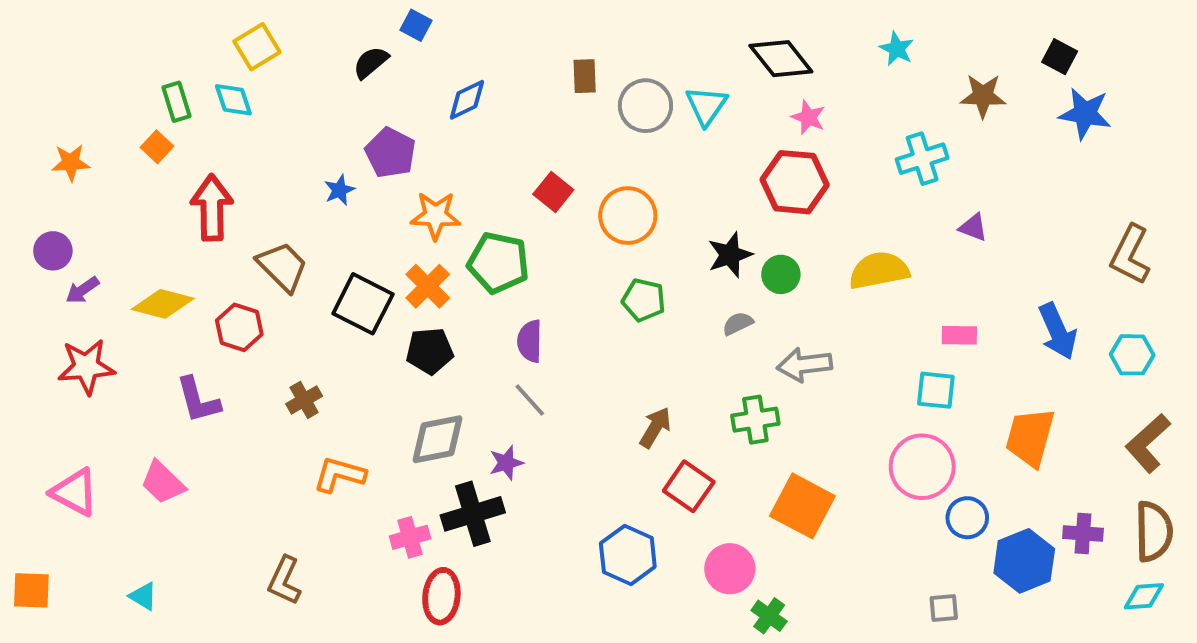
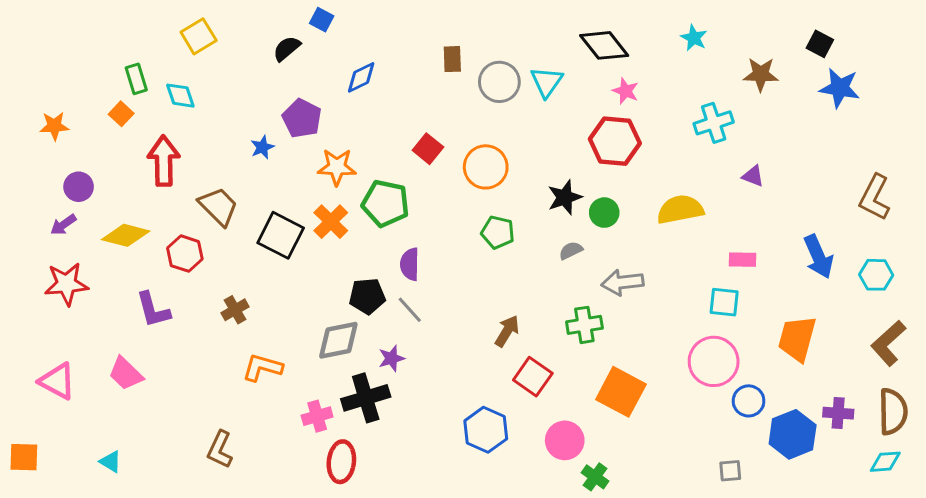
cyan diamond: (233, 100) -> (180, 96), moved
purple circle: (53, 251) -> (79, 187), moved
black pentagon: (430, 351) -> (367, 296), moved

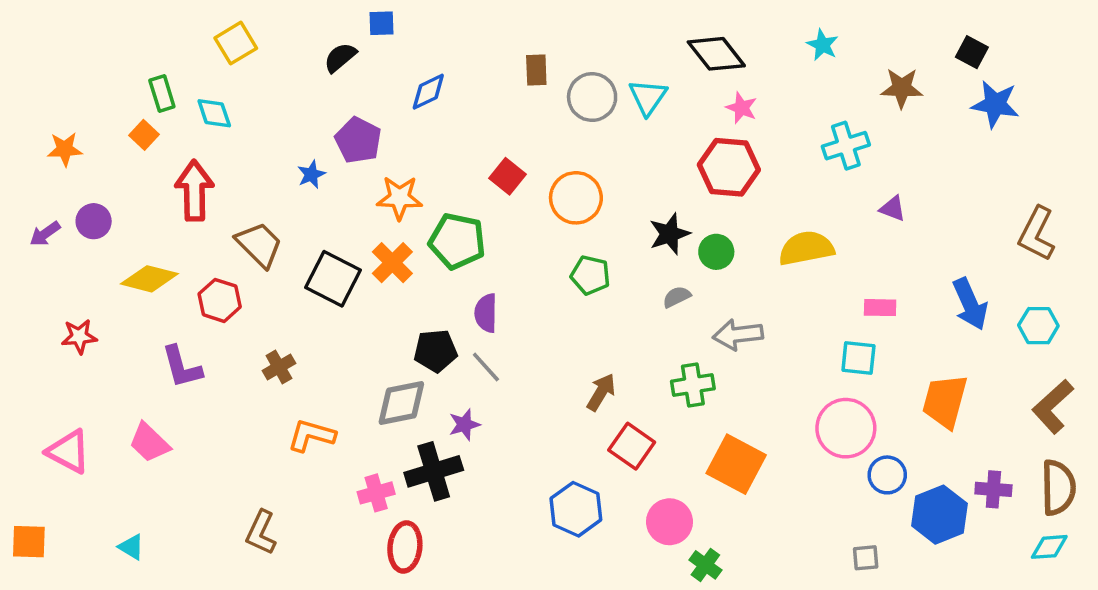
blue square: (322, 20) -> (382, 23), turned -30
purple arrow: (63, 225) -> (45, 234), moved
red star: (66, 284) -> (79, 336), size x0.7

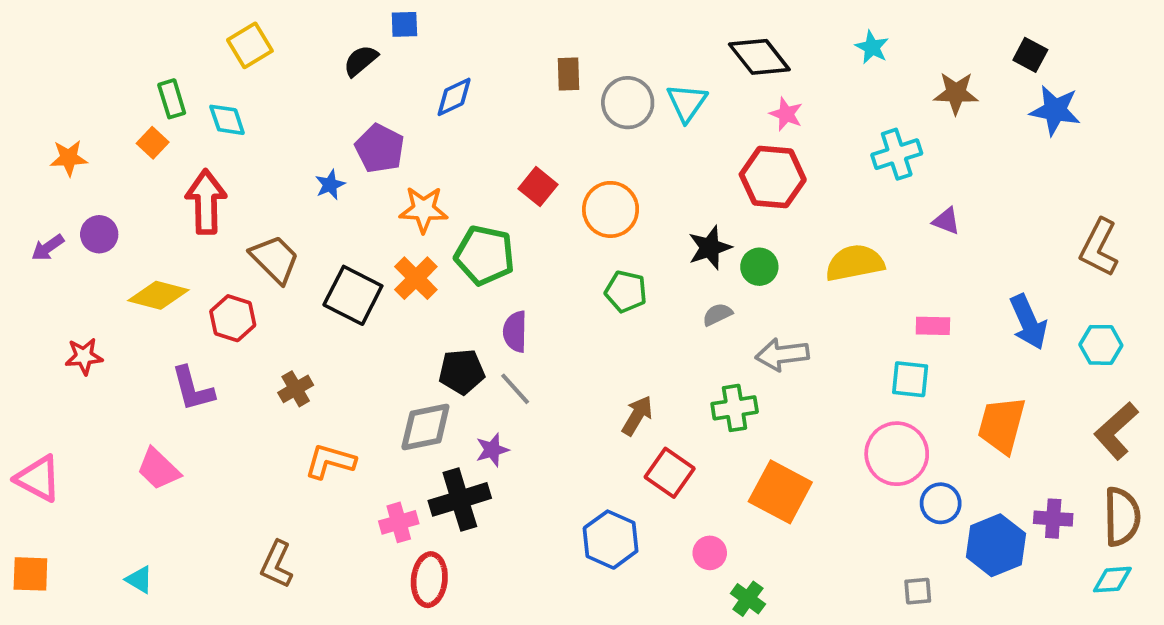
pink triangle: (68, 452) -> (38, 478), moved
pink circle: (669, 522) -> (710, 553), size x0.7

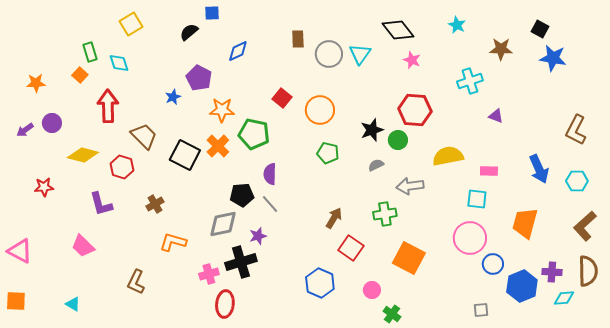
red hexagon: (773, 177) -> (415, 110), moved
yellow semicircle: (855, 263) -> (448, 156), moved
brown L-shape: (277, 564) -> (136, 282), moved
cyan diamond: (1112, 580) -> (564, 298), moved

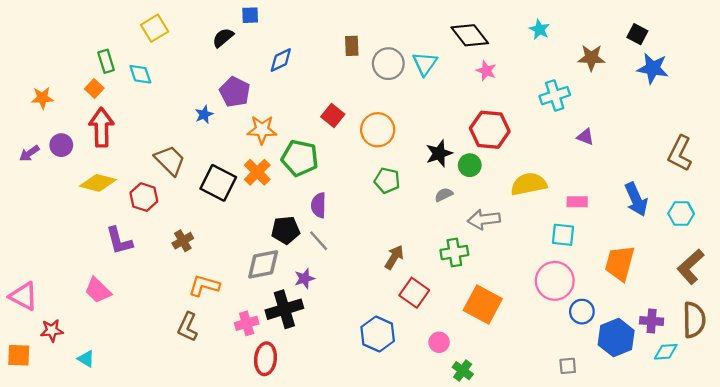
red arrow: (108, 106) -> (101, 127), moved
red star: (44, 187) -> (52, 330), moved
brown L-shape: (136, 282) -> (188, 327), moved

